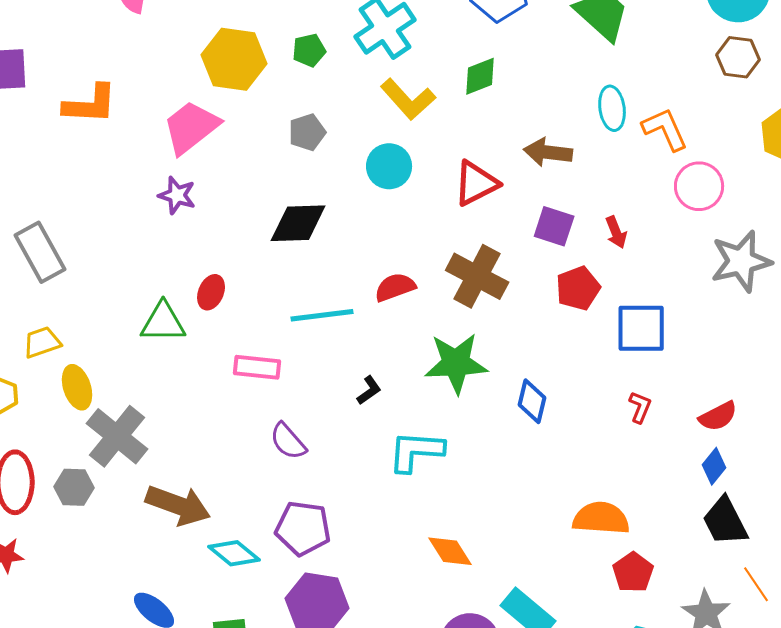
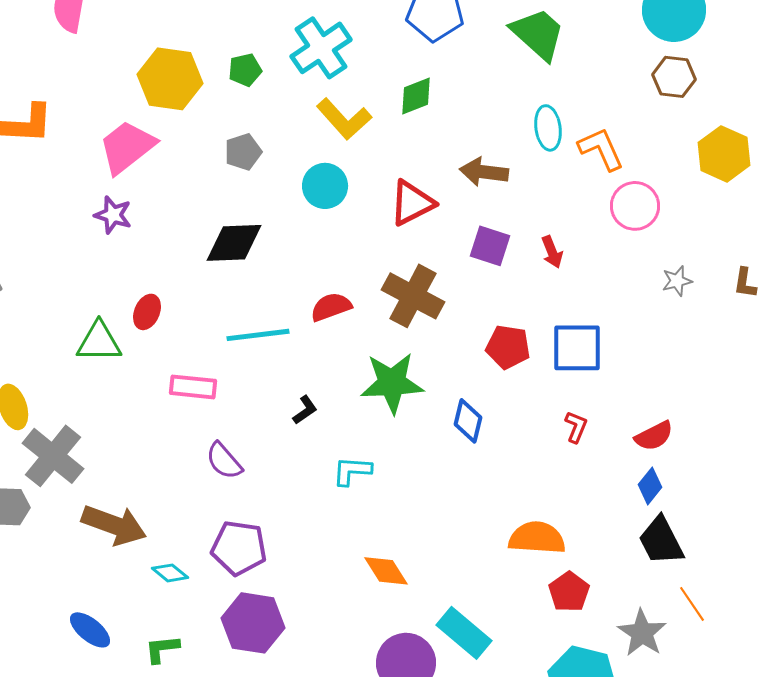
gray star: (741, 261) -> (677, 281), size x0.5
red pentagon: (578, 288) -> (508, 347), moved, turned 30
cyan L-shape: (416, 451) -> (352, 471), size x0.7
cyan diamond: (234, 553) -> (170, 573), size x0.7

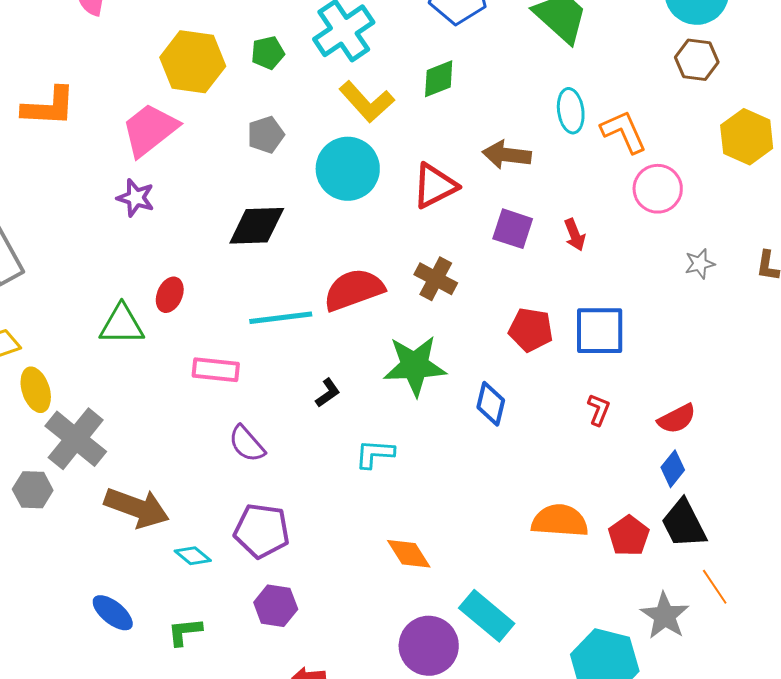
cyan circle: (325, 186) -> (348, 169), size x1.4
brown cross: (413, 296) -> (436, 279), size x0.7
red semicircle: (331, 307) -> (354, 290), size x1.5
red pentagon: (569, 592) -> (629, 536), moved
purple hexagon: (253, 623) -> (276, 606), size x0.7

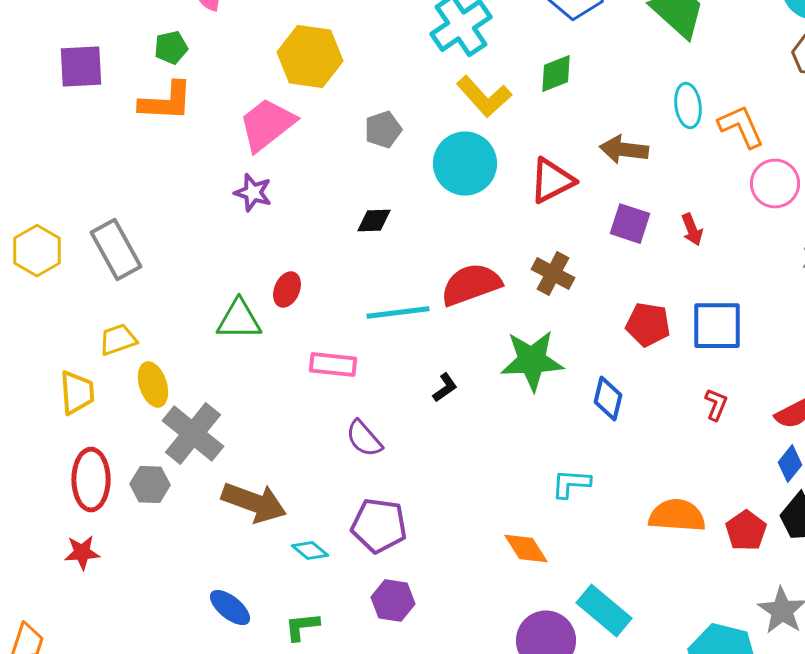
green pentagon: (268, 53) -> (171, 48), moved
black diamond: (257, 226) -> (374, 221), size x0.6
cyan L-shape: (375, 454) -> (571, 484), moved

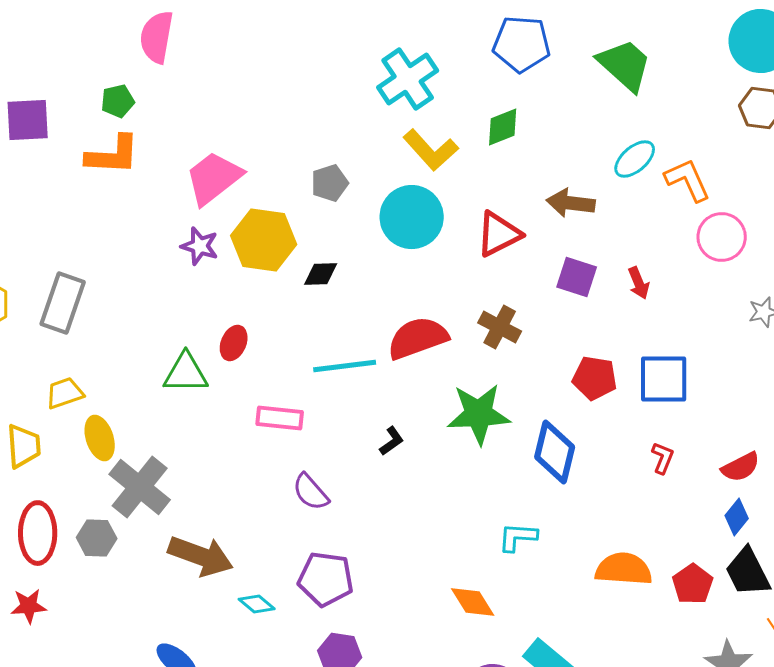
yellow hexagon: (310, 57) -> (264, 240), moved
cyan ellipse: (688, 106) -> (635, 159), turned 57
gray rectangle: (116, 250) -> (63, 303), turned 48
blue diamond: (608, 399) -> (555, 452), size x1.4

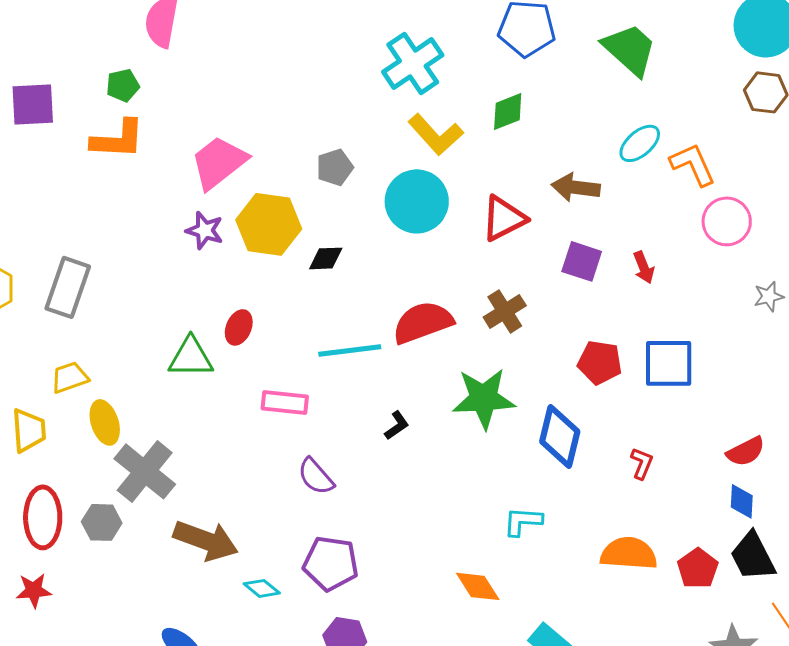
brown cross: (500, 327) -> (505, 311), turned 30
red L-shape: (663, 458) -> (642, 463), moved
blue diamond: (737, 517) -> (742, 501), turned -36

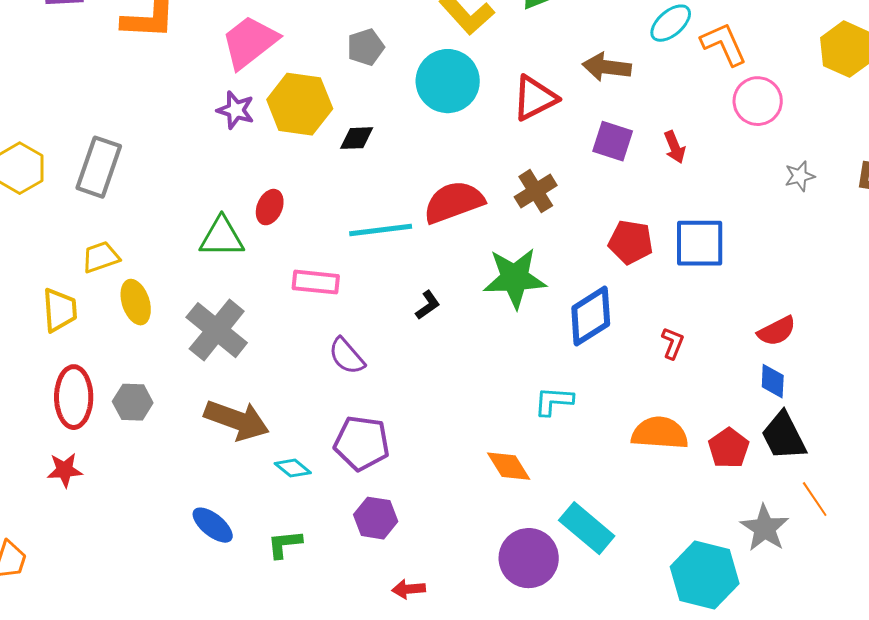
blue diamond: (560, 436) -> (591, 316), turned 44
gray cross: (145, 471) -> (217, 330), moved

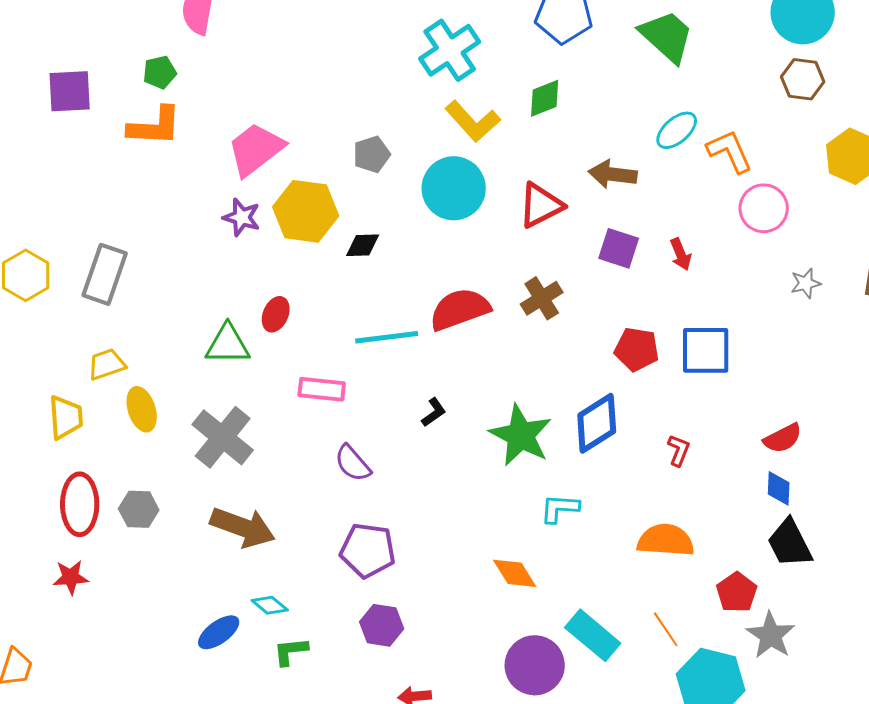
green star: (515, 278) -> (521, 435), moved, turned 30
red pentagon: (729, 448) -> (737, 592), moved
cyan diamond: (293, 468) -> (270, 605), moved
orange line: (815, 499) -> (666, 629), moved
blue ellipse: (213, 525) -> (219, 632), turned -75

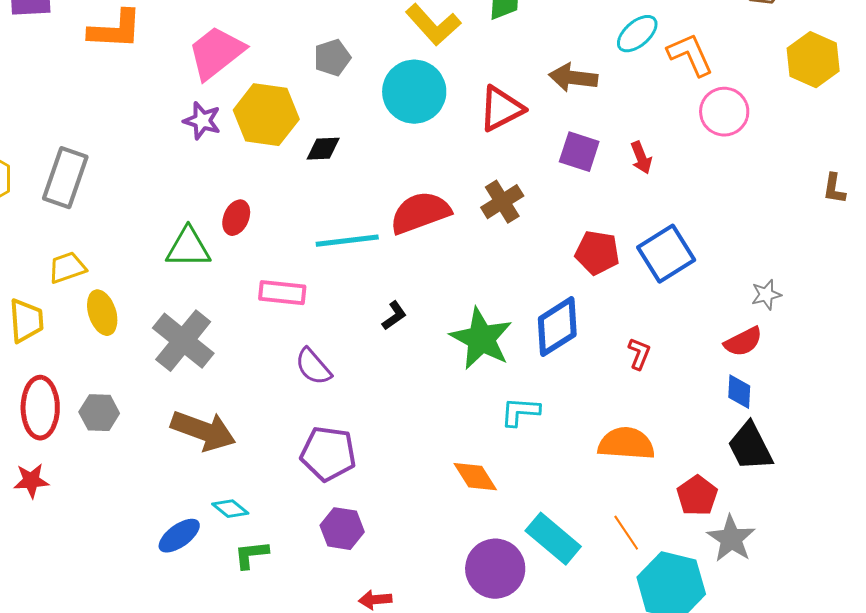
gray star: (806, 283) -> (766, 295), moved
blue square: (706, 350) -> (666, 254), turned -32

